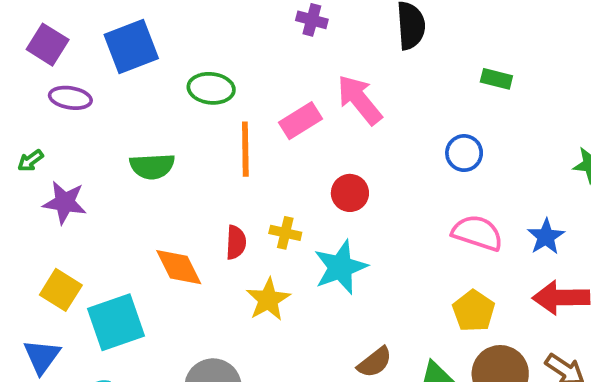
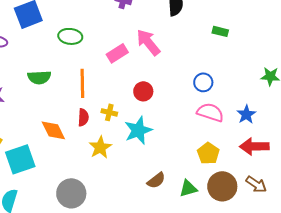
orange line: (245, 149) -> (82, 83), moved
blue circle: (464, 153) -> (203, 82), moved

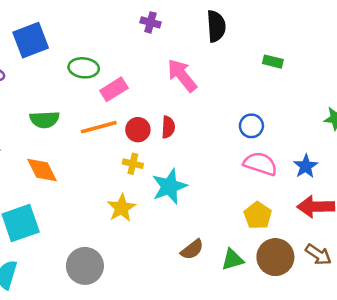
pink rectangle: (117, 53) -> (114, 89), moved
orange line: (82, 83) -> (99, 127), turned 76
red circle: (143, 91) -> (138, 130), moved
red semicircle: (83, 117) -> (168, 127), moved
orange diamond: (53, 130) -> (42, 170), moved

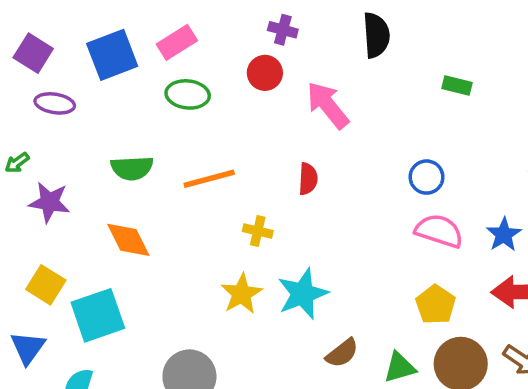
pink rectangle: (114, 89) -> (177, 42), moved
red circle: (138, 130) -> (265, 73), moved
cyan star: (169, 186) -> (303, 294), moved

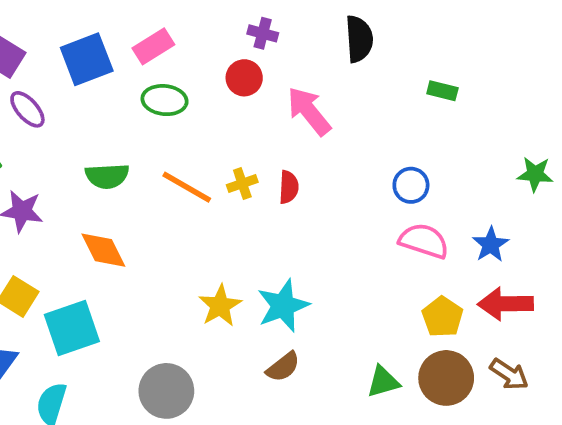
purple ellipse: (55, 103) -> (27, 109), turned 39
orange line: (209, 179) -> (187, 187), turned 45
yellow cross: (258, 231) -> (242, 183), moved, turned -32
yellow pentagon: (436, 305) -> (442, 317), moved
brown semicircle: (342, 353) -> (283, 367), moved

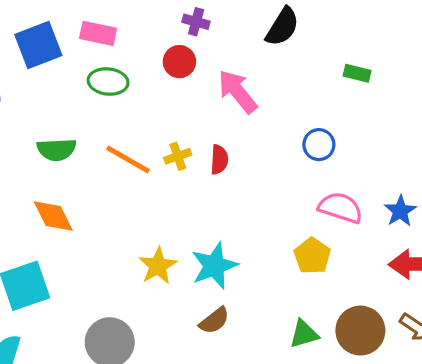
black semicircle: (359, 39) -> (282, 27), turned 36
pink rectangle: (153, 46) -> (98, 33), turned 44
blue circle: (411, 185) -> (319, 145), moved
yellow pentagon: (442, 317) -> (312, 256), moved

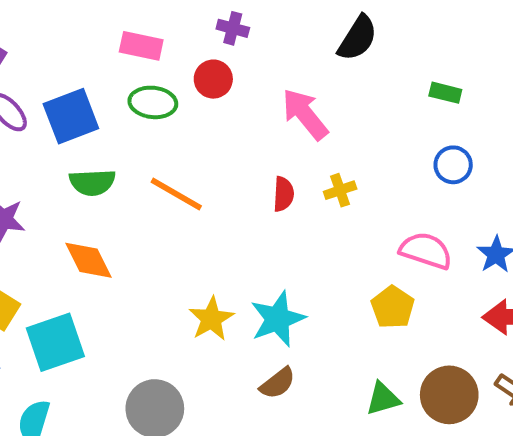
purple cross: (196, 22) -> (233, 28), moved
blue square: (38, 45) -> (71, 116), moved
red circle: (179, 62) -> (213, 79), moved
blue circle: (319, 145) -> (453, 165), moved
yellow cross: (178, 156) -> (340, 190), moved

